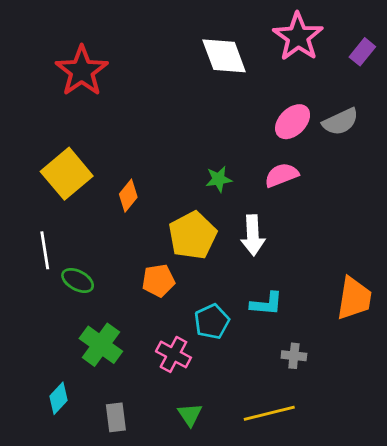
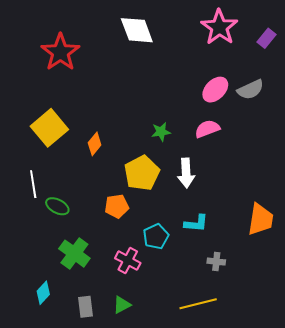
white diamond: (224, 56) -> (137, 30), moved
green triangle: (190, 415) -> (122, 305), moved, turned 36

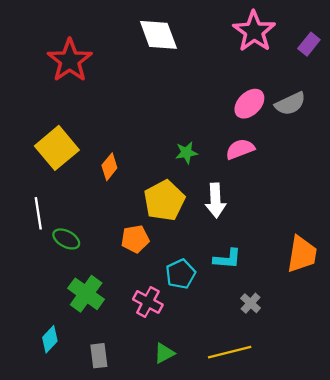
gray cross: (216, 262) -> (251, 303), turned 36
green triangle: (122, 305) -> (164, 353), moved

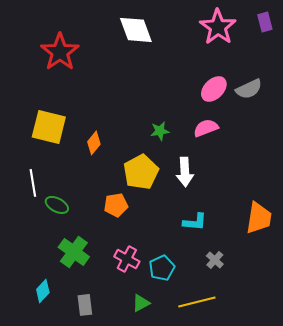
purple rectangle: (309, 44) -> (265, 22), moved, turned -54
yellow square: (57, 148) -> (49, 127), turned -36
cyan pentagon: (181, 274) -> (162, 268), moved

